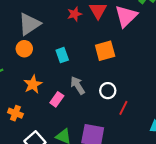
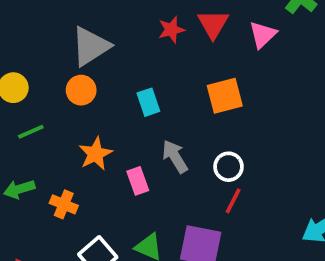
pink triangle: (126, 16) -> (263, 35), size x0.7
pink rectangle: (57, 99) -> (138, 181), turned -56
red line: (123, 108) -> (233, 201), moved

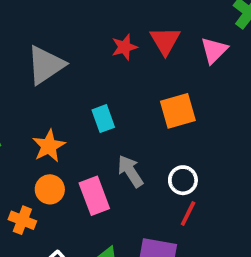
orange circle: (81, 90) -> (50, 189), moved
orange star: (96, 154) -> (49, 146), moved
pink rectangle: (138, 181) -> (94, 196), size x1.4

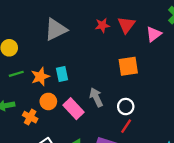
cyan rectangle: (103, 119) -> (62, 74), moved
orange star: (49, 146) -> (40, 77), moved
pink rectangle: (94, 196) -> (74, 109), turned -30

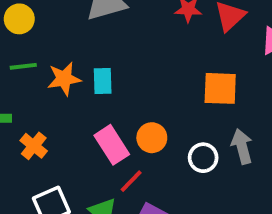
gray arrow: (96, 97) -> (242, 146), moved
orange circle: (48, 101) -> (152, 138), moved
red line: (126, 126) -> (131, 181), moved

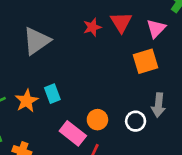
orange square: (220, 88) -> (145, 61), moved
gray arrow: (242, 146) -> (158, 105), turned -140

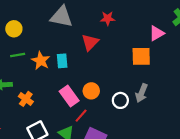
red triangle: (121, 22) -> (90, 42), moved
gray triangle: (37, 41) -> (61, 17), turned 30
orange star: (27, 101) -> (41, 61), turned -30

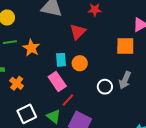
cyan rectangle: (62, 61) -> (61, 60), moved
orange circle: (91, 91) -> (80, 63), moved

